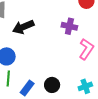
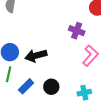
black arrow: (23, 27) -> (36, 56), moved

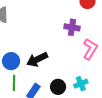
cyan cross: (84, 93) -> (81, 84), moved

